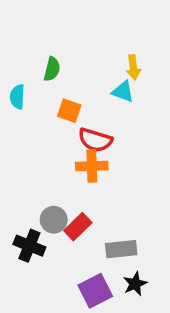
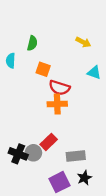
yellow arrow: (133, 67) -> (83, 42), turned -56
cyan triangle: (123, 92) -> (94, 73), moved
gray circle: (54, 220) -> (33, 153), moved

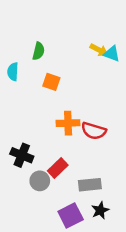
cyan triangle: (94, 73) -> (112, 54), moved
red semicircle: (59, 88) -> (94, 131), moved
black cross: (18, 154) -> (22, 155), moved

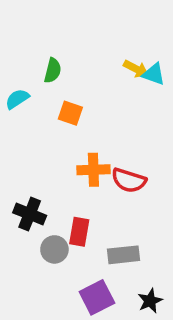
cyan semicircle: (13, 72) -> (17, 99), turned 54
red rectangle: (58, 168) -> (79, 232), turned -36
black star: (100, 210) -> (150, 301), moved

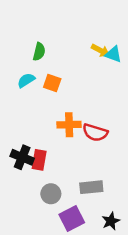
cyan semicircle: (17, 99) -> (26, 80), moved
red rectangle: (79, 232) -> (39, 160), moved
gray circle: (54, 249) -> (51, 194), moved

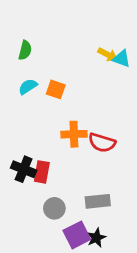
green semicircle: (39, 52) -> (25, 50), moved
black star: (111, 221) -> (96, 238), moved

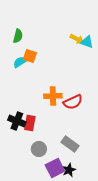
orange square: (56, 89) -> (30, 56), moved
red semicircle: (102, 143) -> (73, 102), turned -42
gray rectangle: (98, 201) -> (70, 144), turned 42

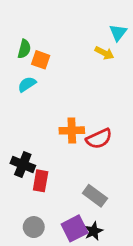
cyan triangle: (87, 42) -> (118, 33), moved, turned 48
orange square: (30, 56) -> (41, 60), moved
red rectangle: (30, 123) -> (41, 181), moved
gray circle: (39, 149) -> (34, 227), moved

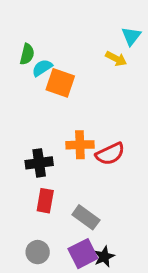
orange square: (41, 60) -> (60, 83), moved, size x1.4
cyan semicircle: (27, 84) -> (42, 68), moved
black cross: (23, 164) -> (39, 163), moved, turned -30
gray rectangle: (95, 196) -> (86, 217), moved

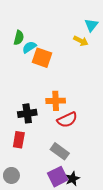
red semicircle: (110, 154) -> (67, 120), moved
red rectangle: (45, 201) -> (19, 140), moved
gray circle: (38, 252) -> (11, 175), moved

